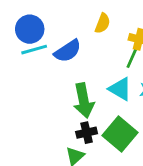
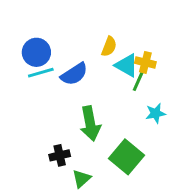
cyan triangle: (120, 89) -> (126, 65), moved
black cross: (87, 133) -> (60, 155), moved

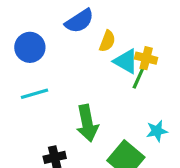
cyan line: (41, 73) -> (35, 94), moved
blue semicircle: (74, 74) -> (79, 21), moved
cyan star: (156, 113) -> (157, 131), moved

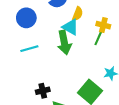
cyan triangle: (126, 61) -> (70, 27), moved
green arrow: (87, 123) -> (64, 43), moved

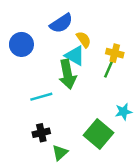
yellow semicircle: (78, 14) -> (84, 39), turned -56
cyan line: (29, 49) -> (41, 97), moved

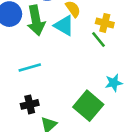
green line: (108, 69) -> (98, 40), turned -63
green arrow: (67, 74) -> (36, 20), moved

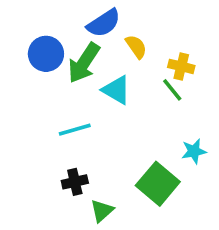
green arrow: (36, 20) -> (84, 63), turned 44
cyan triangle: (64, 26) -> (116, 90), moved

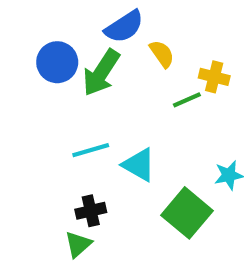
cyan triangle: (116, 90) -> (139, 165), moved
green line: (172, 90) -> (187, 100), moved, turned -75
green triangle: (102, 211) -> (78, 244), moved

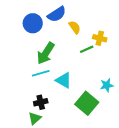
blue circle: (57, 62) -> (33, 23), moved
green arrow: (101, 73) -> (46, 53), moved

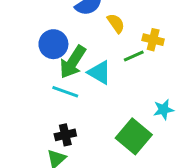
blue circle: (33, 23) -> (53, 44), moved
cyan line: (41, 73) -> (65, 92), turned 36
cyan triangle: (64, 80) -> (100, 72), moved

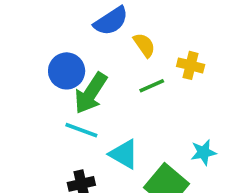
green line: (134, 56) -> (152, 86), moved
cyan triangle: (100, 72) -> (124, 154), moved

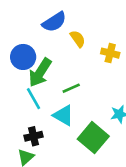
green line: (152, 86) -> (71, 88), moved
cyan line: (81, 130) -> (34, 99), turned 40

